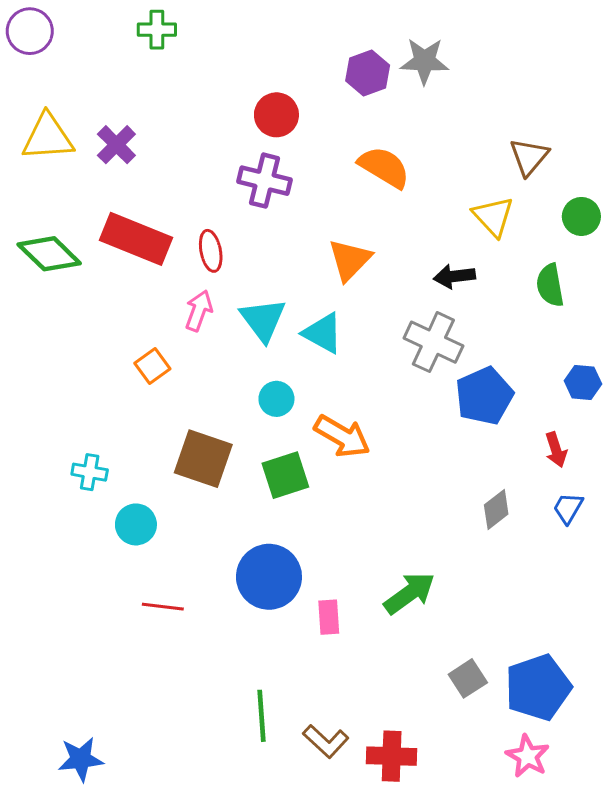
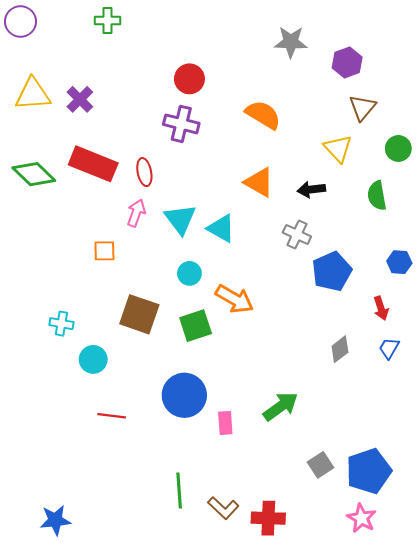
purple hexagon: (368, 73) -> (347, 62), moved
orange triangle: (350, 260) -> (259, 182), moved, turned -44
gray cross: (433, 342) -> (297, 234), size x0.7
orange square: (152, 366) -> (104, 251), turned 35

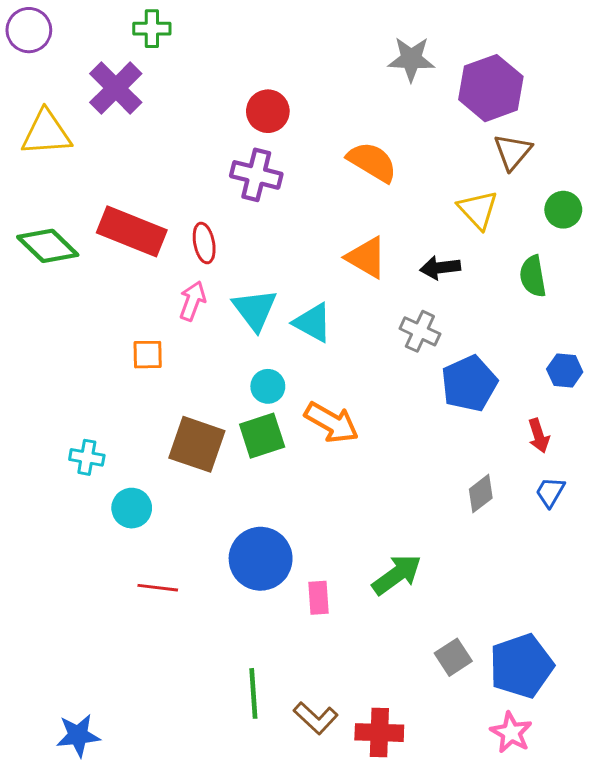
purple hexagon: (347, 62) -> (491, 88), size x1.5
purple cross: (80, 99) -> (116, 88), moved, size x1.4
green square: (196, 326) -> (262, 436), moved

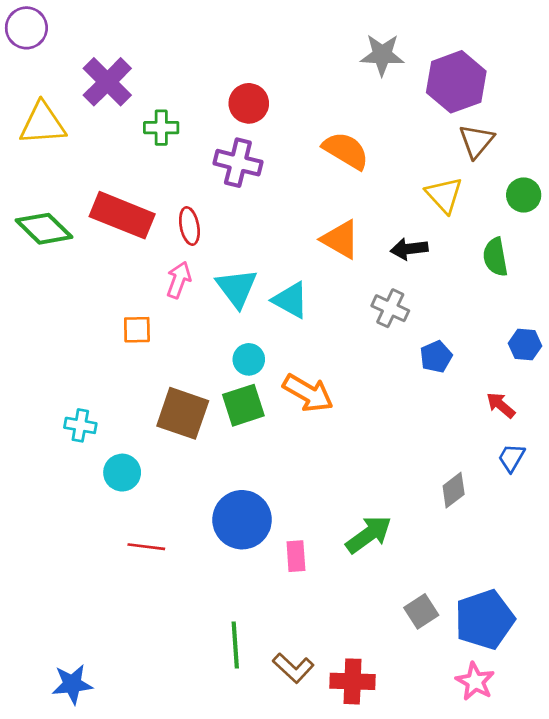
green cross: (152, 29) -> (161, 128), moved
blue pentagon: (469, 383) -> (436, 357), size x0.6
red arrow: (539, 436) -> (501, 405), turned 148
gray diamond: (481, 494) -> (454, 490), moved

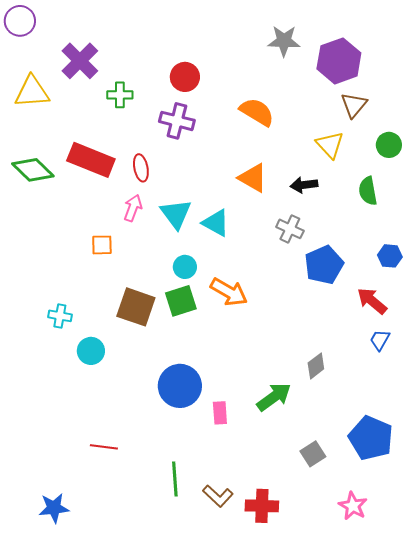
blue pentagon: (436, 357) -> (324, 265), size x1.6
red arrow: (501, 405) -> (372, 301), size x1.4
gray diamond: (454, 490) -> (316, 366), moved
red line: (146, 547) -> (104, 447), moved
blue pentagon: (485, 619) -> (371, 438), moved, turned -30

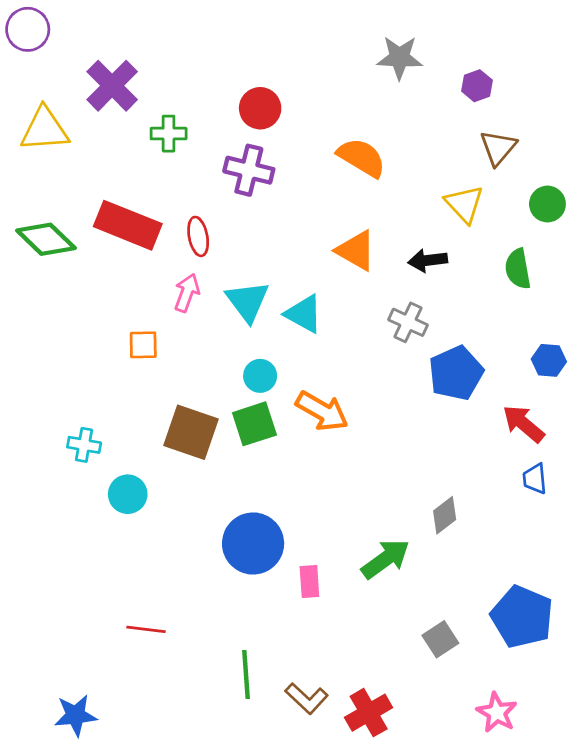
purple hexagon: (339, 61) -> (477, 86), size x0.5
blue trapezoid: (380, 340) -> (535, 479), turned -35
red cross: (262, 506) -> (369, 713), turned -32

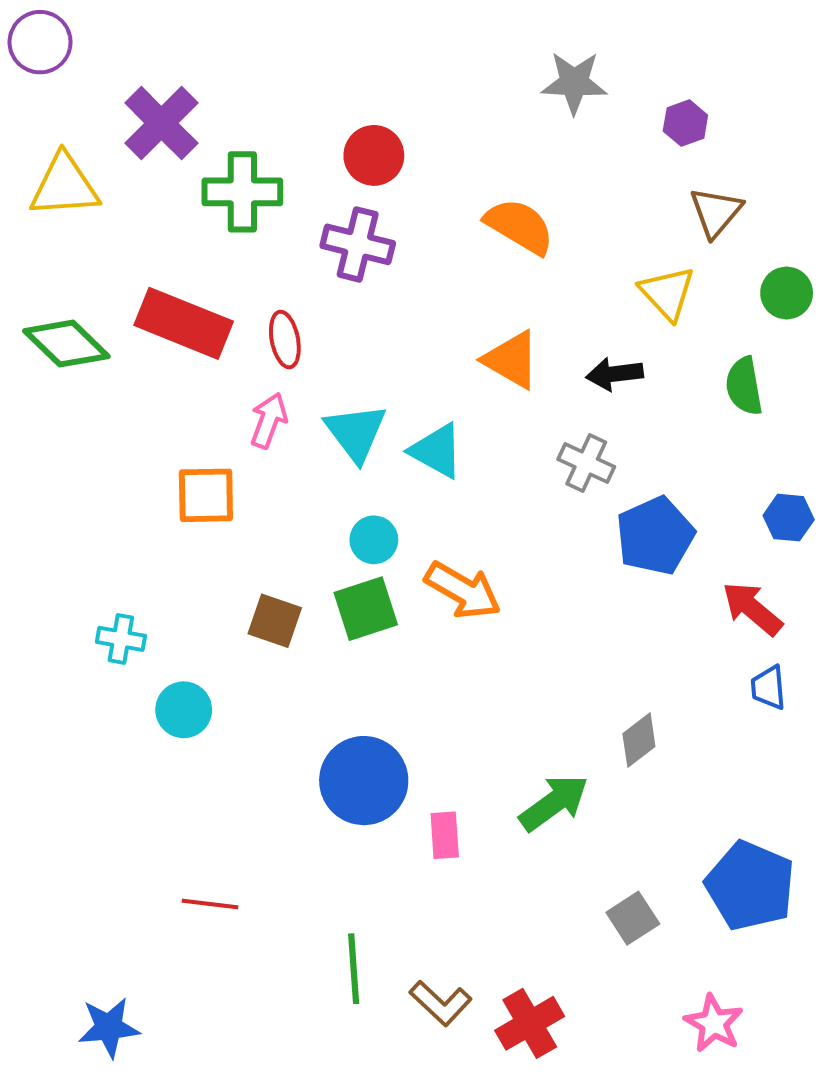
green cross: (169, 134) -> (242, 192), size x1.5
orange square: (143, 345) -> (206, 495), size x1.4
brown square: (191, 432) -> (275, 621), size x0.7

